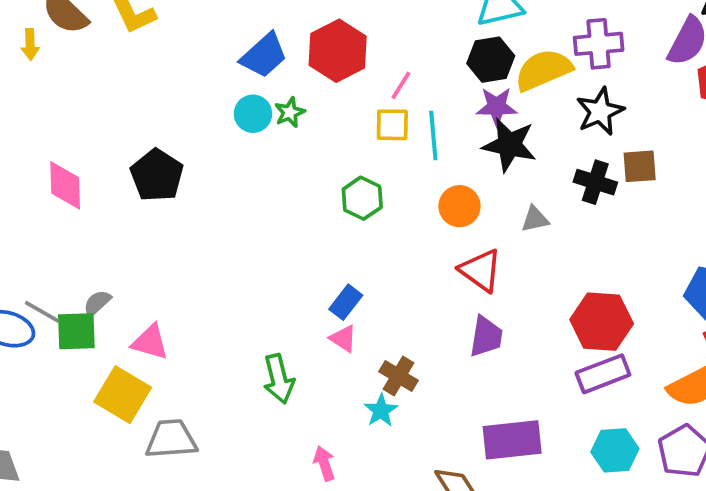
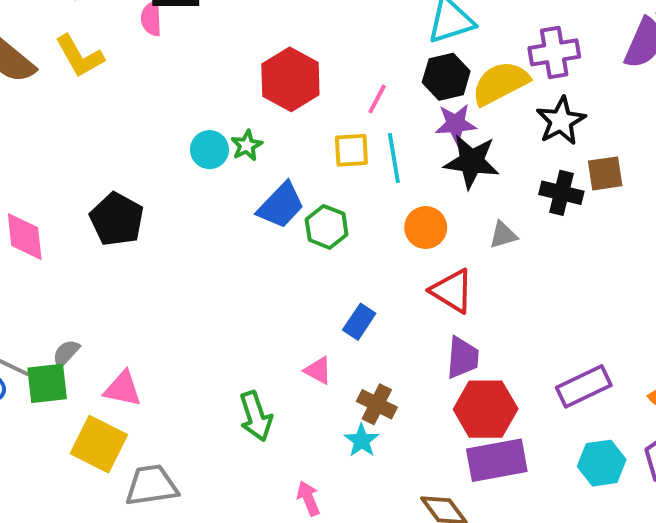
blue trapezoid: (264, 55) -> (281, 205), moved
pink line: (401, 85) -> (377, 99), moved
blue rectangle: (346, 302) -> (359, 322), moved
red hexagon: (602, 322) -> (486, 409), moved

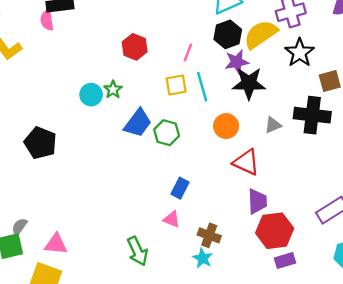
red hexagon: (290, 79) -> (135, 47), size x0.7
black cross: (561, 193) -> (312, 115), moved, size x1.4
blue rectangle: (359, 322) -> (180, 188), moved
purple rectangle: (497, 460) -> (285, 260), size x0.6

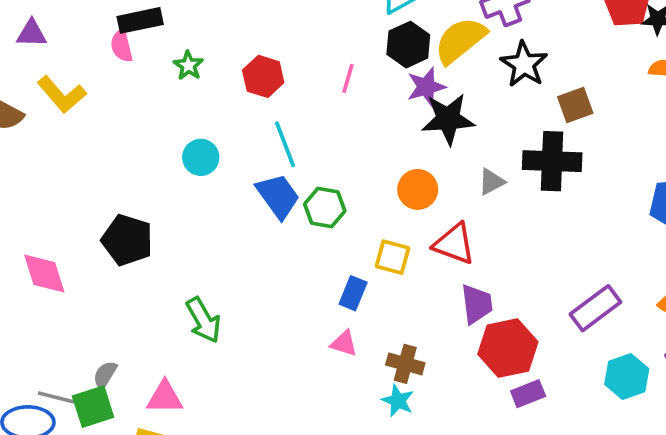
yellow square: (176, 85) -> (392, 257), moved, turned 30
cyan line: (202, 87) -> (285, 144), moved
green star: (113, 90) -> (188, 65), moved
blue trapezoid: (138, 123) -> (278, 196), turned -68
green arrow: (138, 251) -> (203, 320), moved

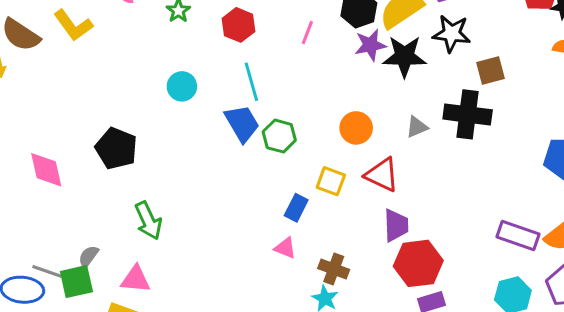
black star: (524, 64) -> (452, 34), turned -30
black star: (448, 119) -> (404, 56), moved
purple rectangle: (595, 308) -> (518, 236), moved, turned 51
green arrow: (203, 320) -> (148, 221), moved

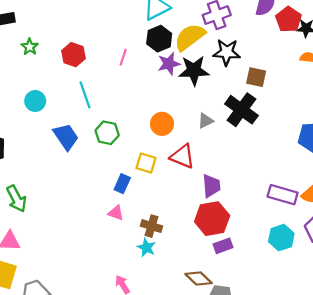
brown square: (490, 70) -> (256, 77), turned 30
black cross: (468, 114) -> (241, 110), turned 32
blue trapezoid: (242, 123) -> (66, 137), moved
purple trapezoid: (396, 225) -> (211, 186), moved

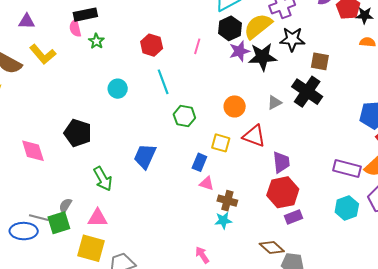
green star: (30, 47) -> (96, 41), moved
blue trapezoid: (66, 137) -> (145, 156), moved, turned -120
pink triangle: (116, 213) -> (207, 183), moved
cyan star: (146, 248) -> (223, 220), turned -30

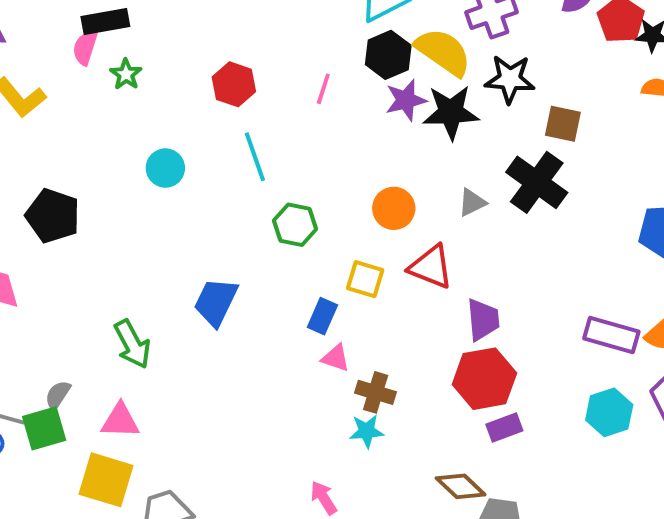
yellow semicircle: (258, 26) -> (443, 52), turned 72
pink semicircle: (75, 28) -> (85, 48), turned 30
black pentagon: (78, 133) -> (53, 216), moved

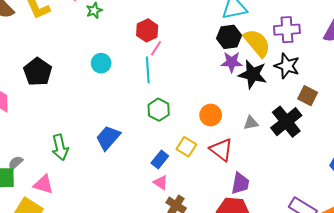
pink line: (323, 89) -> (156, 48), moved

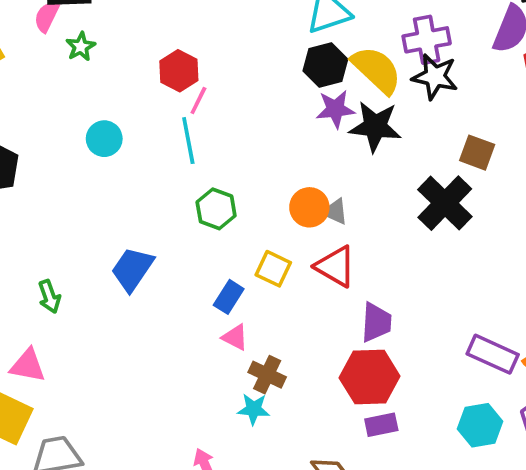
black star: (287, 66) -> (435, 77), moved
gray triangle: (251, 123) -> (335, 212), moved, turned 42
green arrow: (60, 147) -> (49, 297), size x0.7

